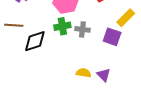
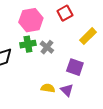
gray cross: (82, 29) -> (47, 47), turned 32
purple square: (112, 37) -> (75, 67), moved

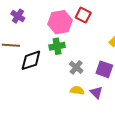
red square: (65, 13) -> (83, 15), moved, turned -35
gray cross: (47, 47) -> (76, 67), moved

